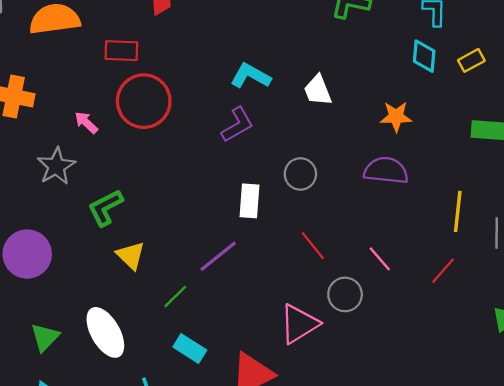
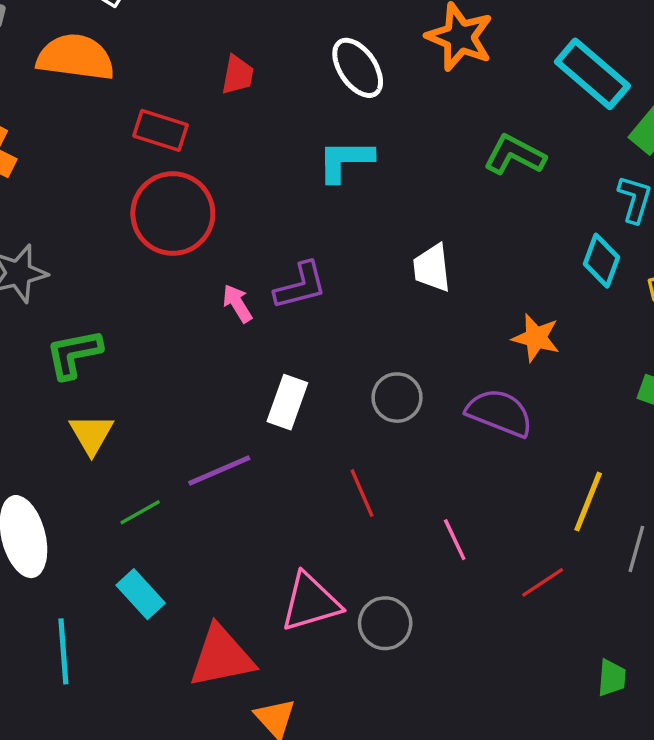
cyan L-shape: (251, 76) -> (345, 160), moved, turned -45
pink arrow: (86, 122) -> (237, 303), moved
gray circle: (300, 174) -> (397, 398), moved
gray circle: (345, 294) -> (385, 623), moved

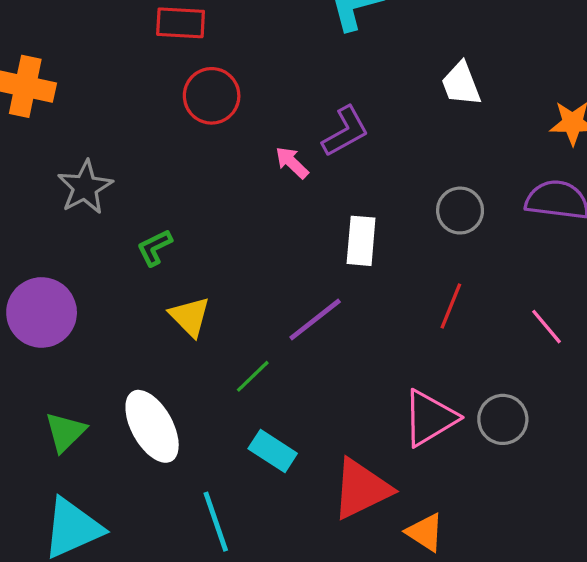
red circle: (173, 213) -> (212, 96), size x0.7
green L-shape: (74, 354) -> (155, 248), size x0.7
red line: (362, 493) -> (451, 306), turned 60

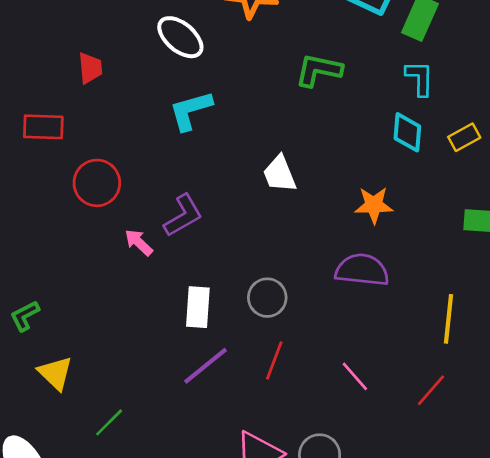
red circle: (212, 96) -> (97, 183), moved
gray circle: (460, 211) -> (267, 298), moved
purple line: (315, 319) -> (206, 366), moved

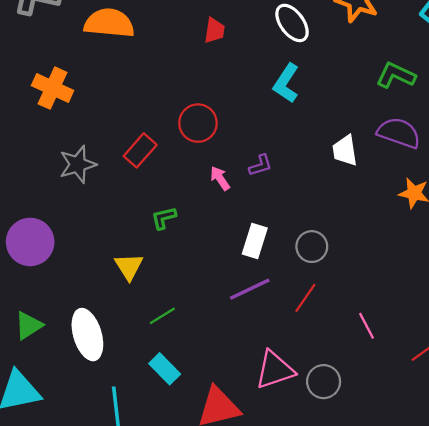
cyan L-shape: (191, 110) -> (286, 83), turned -54
red rectangle: (43, 127) -> (140, 150), moved, turned -64
purple L-shape: (183, 215) -> (260, 165), size x0.7
purple semicircle: (362, 270) -> (399, 133), moved
green L-shape: (25, 316) -> (164, 218), moved

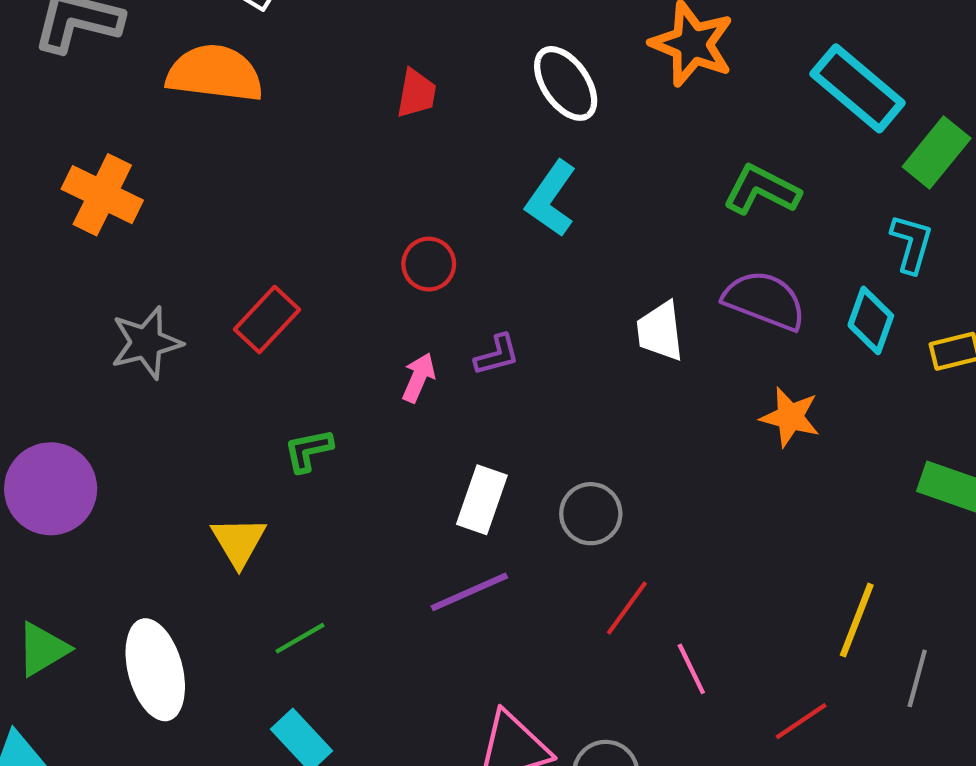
red circle: (198, 123) -> (429, 264), moved, size x0.7
pink arrow: (220, 178) -> (419, 378), turned 55
red line: (305, 298) -> (627, 608), moved

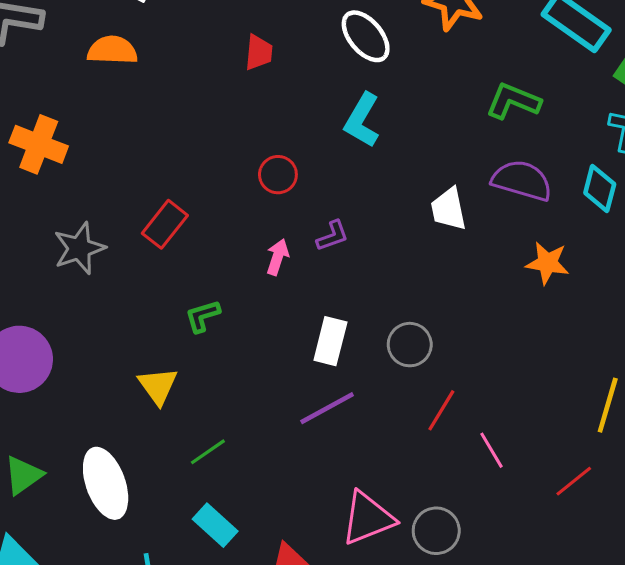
orange semicircle: (215, 73) -> (112, 50), size x0.7

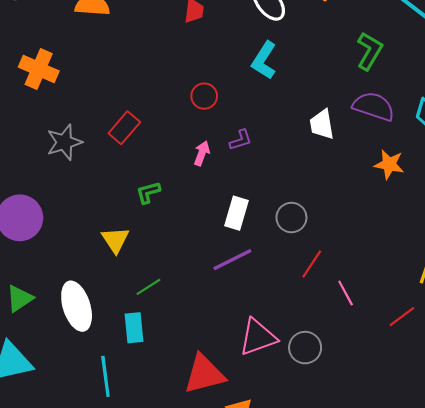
green L-shape: (513, 101) -> (370, 51), turned 96
cyan rectangle: (215, 525) -> (134, 328), moved, turned 40

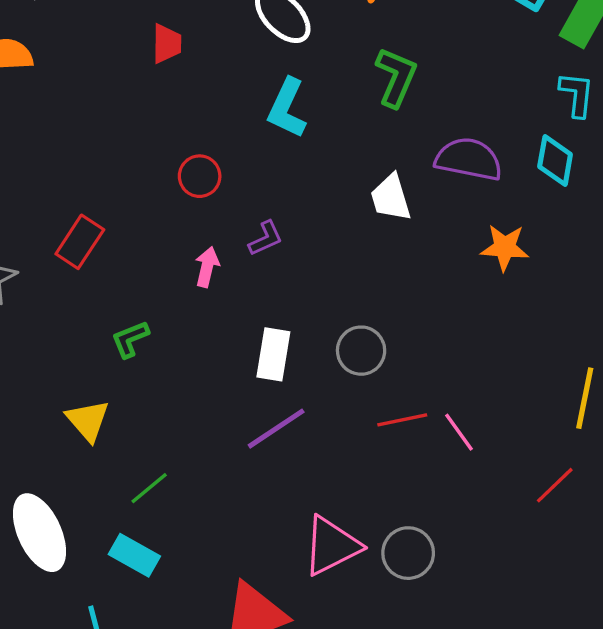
green L-shape: (370, 51) -> (396, 77), moved
red line: (312, 264) -> (402, 420), turned 52
pink line: (346, 293) -> (459, 432), moved
cyan rectangle: (134, 328) -> (134, 555), turned -48

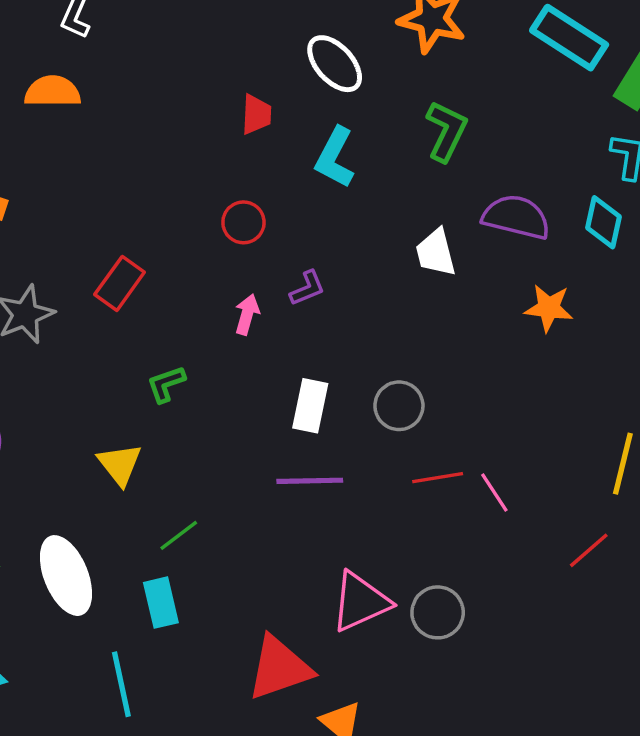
red trapezoid: (167, 44) -> (256, 114), moved
purple line: (276, 429) -> (310, 481), turned 30
cyan rectangle: (134, 555) -> (161, 603), turned 45

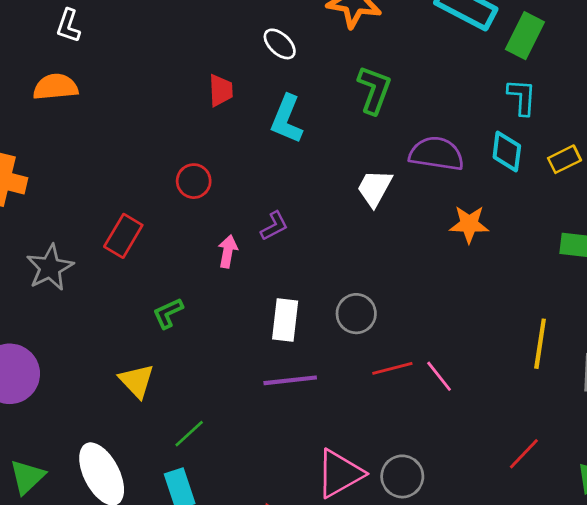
white ellipse: (335, 64) -> (280, 44), size x0.7
red circle: (243, 222) -> (194, 181), moved
white trapezoid: (436, 253) -> (375, 188), turned 48
red line: (589, 550) -> (524, 454), moved

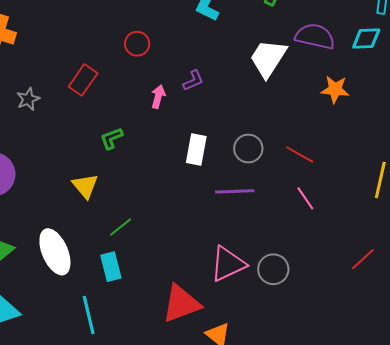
cyan diamond: (507, 151) -> (366, 39), turned 76
white trapezoid: (375, 188) -> (268, 58), size x1.4
gray star: (50, 268) -> (28, 99), size x0.7
red line: (392, 368) -> (300, 155), moved, turned 40
purple line: (290, 380) -> (235, 191), moved

